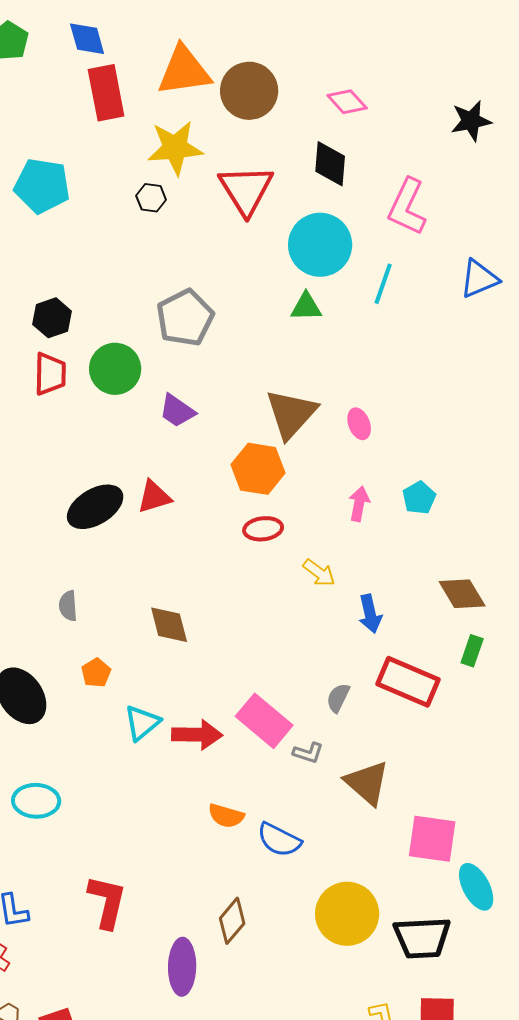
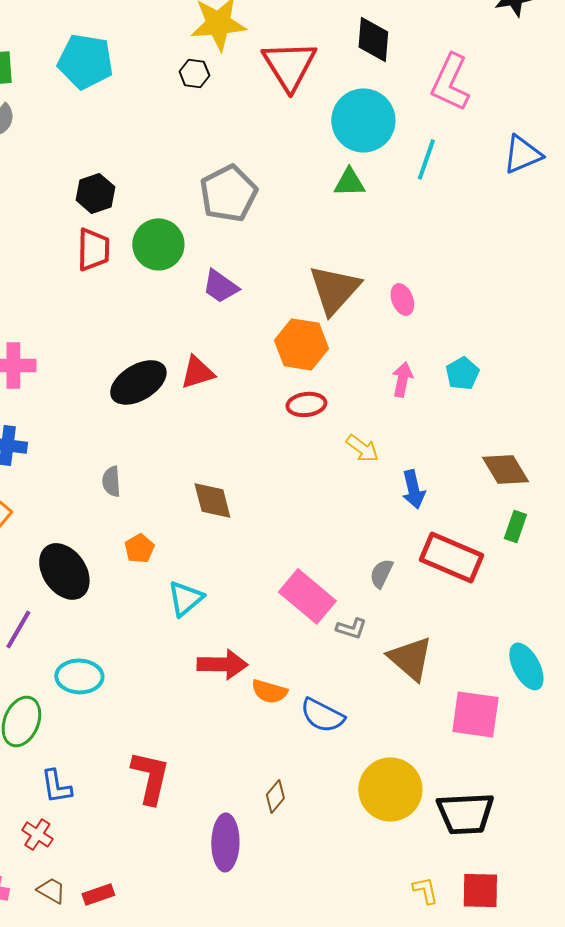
red arrow: (197, 735) -> (222, 664), moved
cyan ellipse: (476, 887) -> (526, 666), moved
brown diamond: (232, 921) -> (275, 796), size x0.7

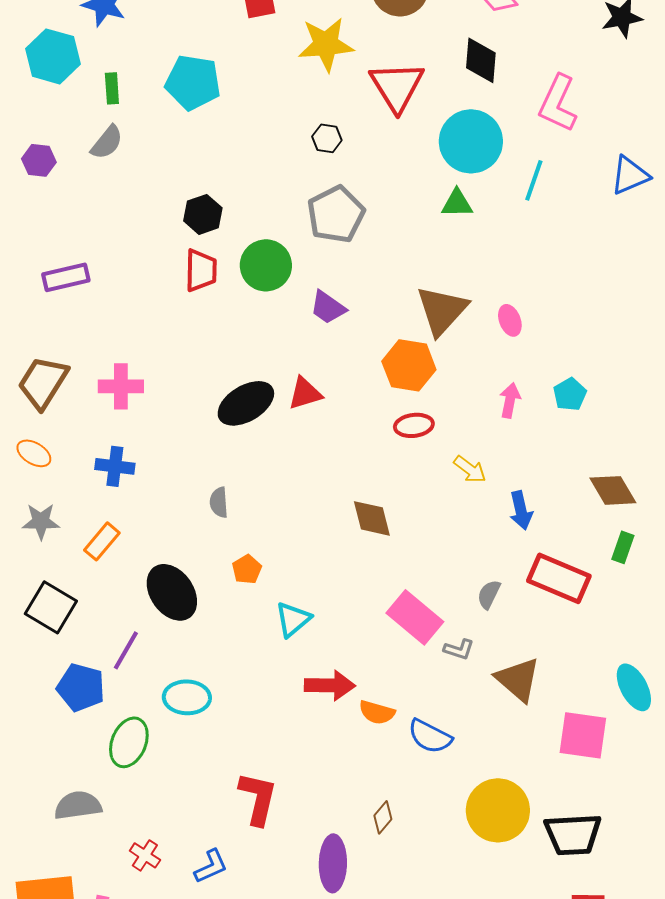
black hexagon: (194, 73) -> (327, 138), moved
brown diamond: (212, 500) -> (372, 518), moved
blue L-shape: (56, 786) -> (211, 866), moved, turned -105

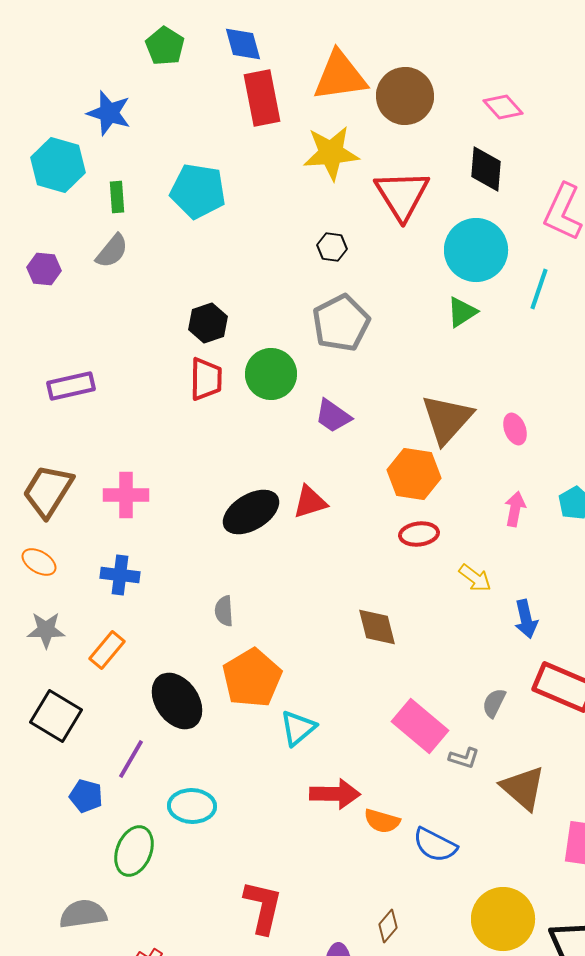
green triangle: (457, 203) -> (462, 312), turned -32
orange pentagon: (247, 569) -> (252, 678), size x2.0
blue pentagon: (81, 687) -> (86, 796), size x0.7

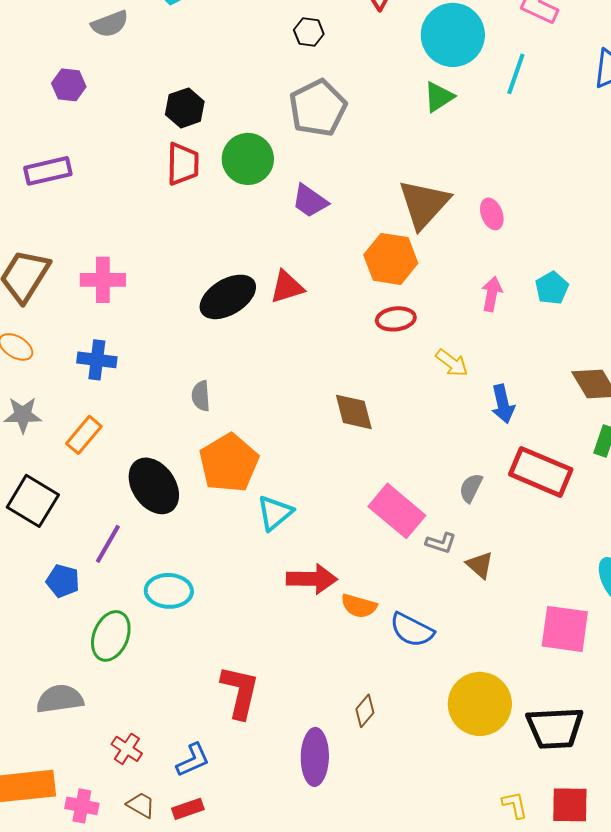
gray semicircle: (112, 251) -> (110, 24), moved, turned 30
purple hexagon: (44, 269) -> (69, 85), moved
brown triangle: (523, 788) -> (480, 565), moved, size x0.6

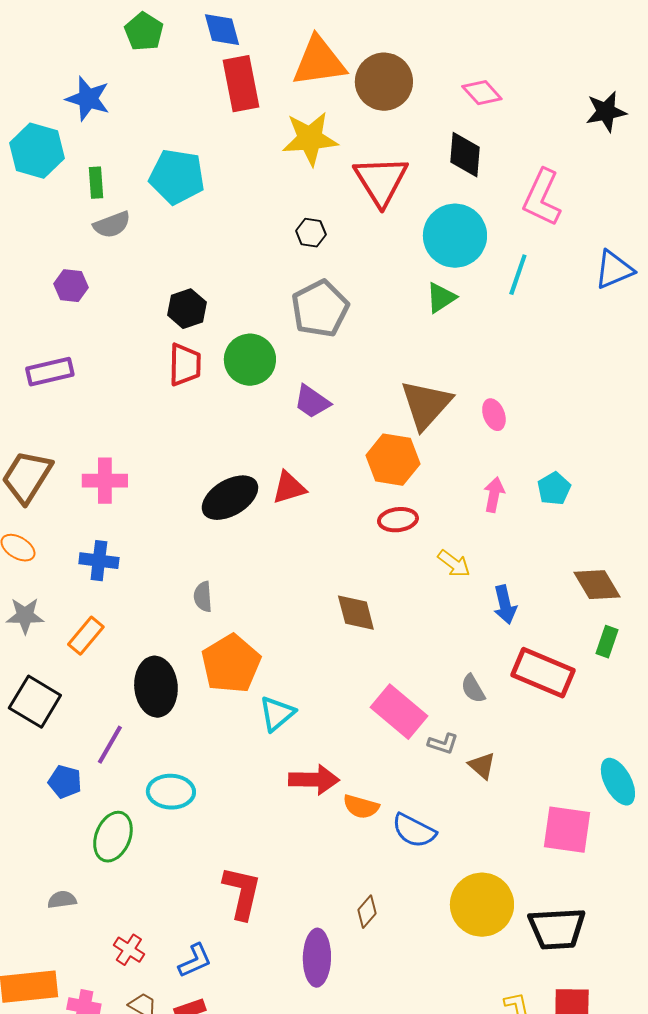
black ellipse: (154, 486) -> (156, 687), turned 30
gray semicircle: (471, 488) -> (473, 689), turned -56
gray semicircle: (60, 699) -> (62, 900), size x0.6

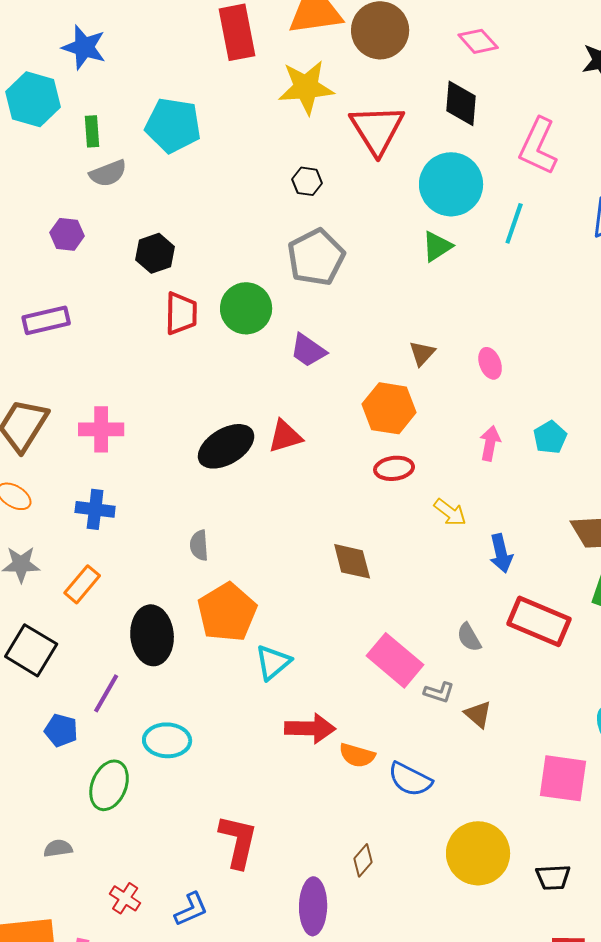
black hexagon: (187, 309) -> (155, 253), moved
brown triangle: (426, 405) -> (422, 353), size x0.5
black trapezoid: (557, 929) -> (553, 877), size x0.6

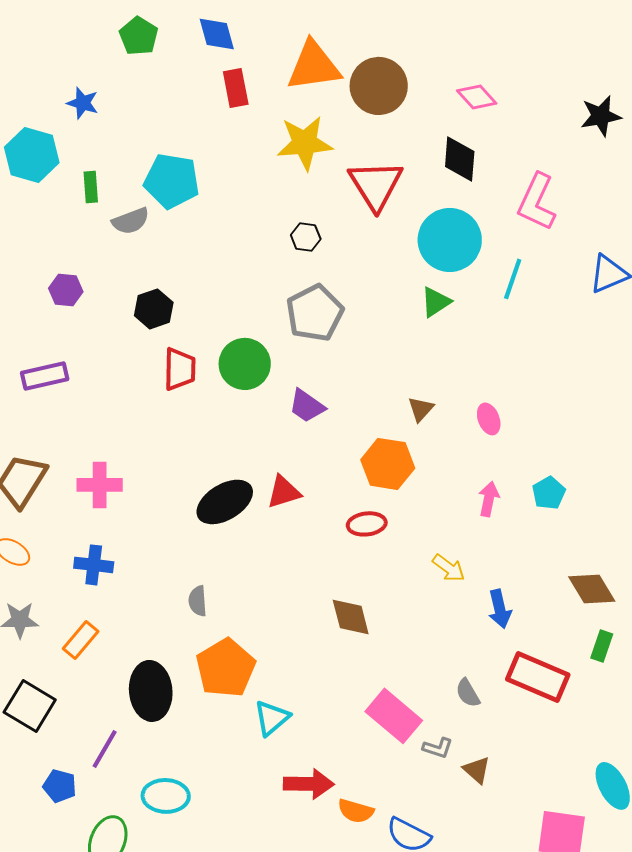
red rectangle: (237, 32) -> (236, 88), size x0.7
blue star: (84, 47) -> (83, 103), size x0.7
gray semicircle: (108, 173) -> (131, 221), moved
red ellipse: (394, 468) -> (367, 524), moved

